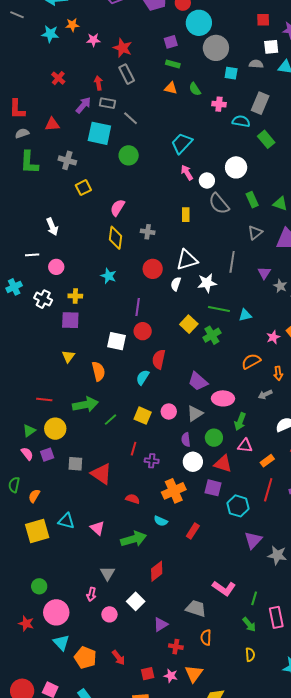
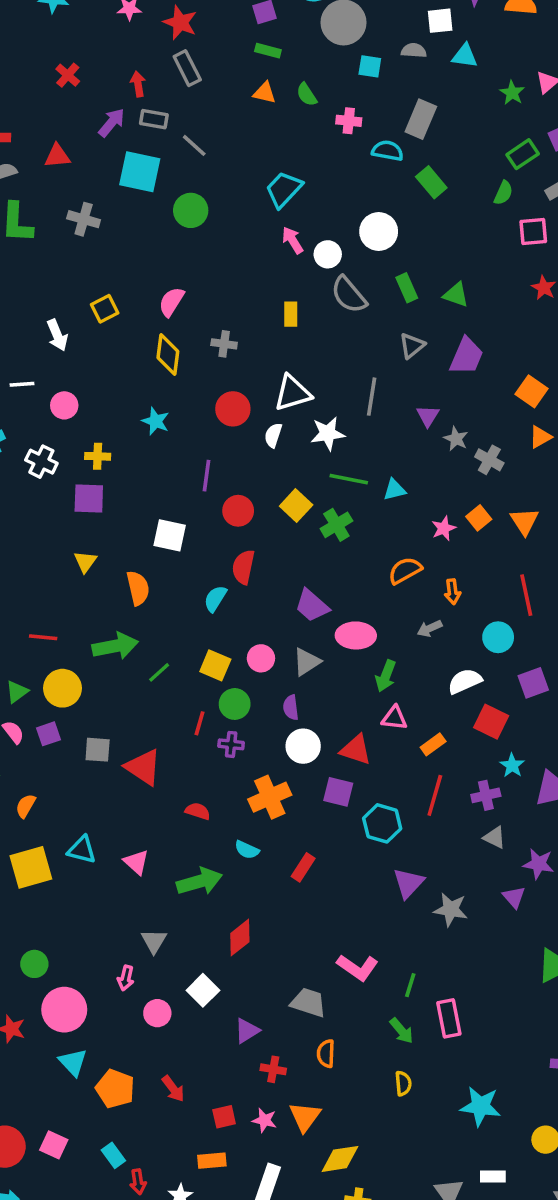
yellow square: (83, 188) -> (105, 309), moved
red circle: (143, 331) -> (238, 511), moved
green circle: (214, 438) -> (235, 704), moved

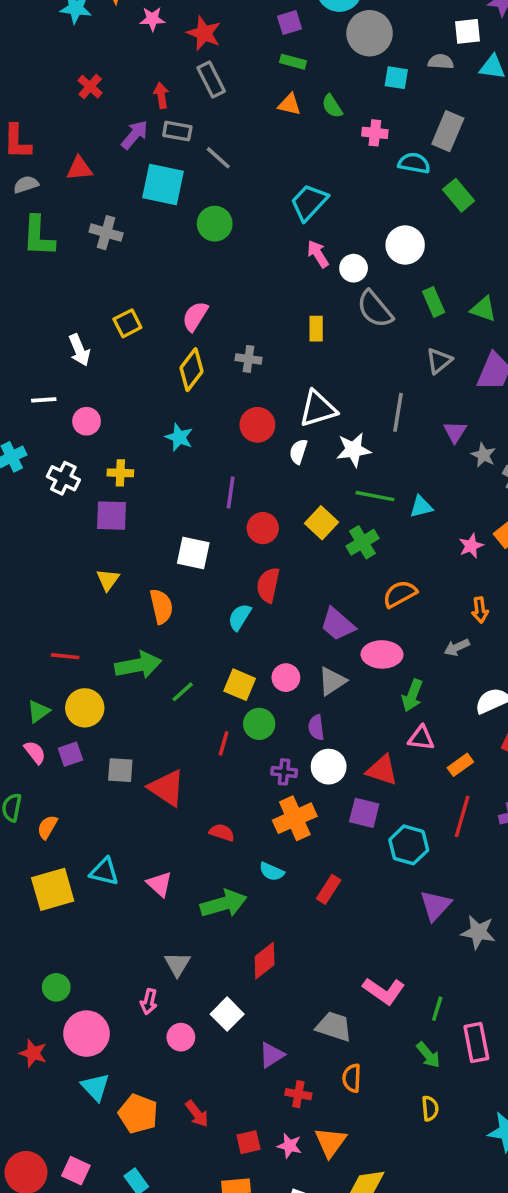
yellow diamond: (168, 354) -> (192, 370), turned 30
orange semicircle: (405, 570) -> (400, 594), moved
purple cross: (231, 744) -> (284, 772), moved

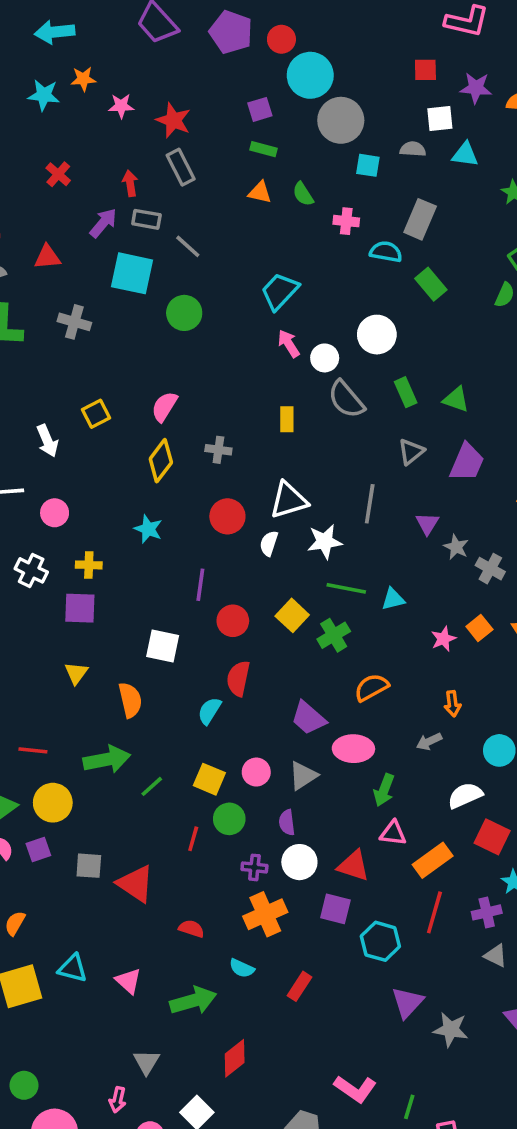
orange rectangle: (460, 765) -> (433, 860), size x1.5

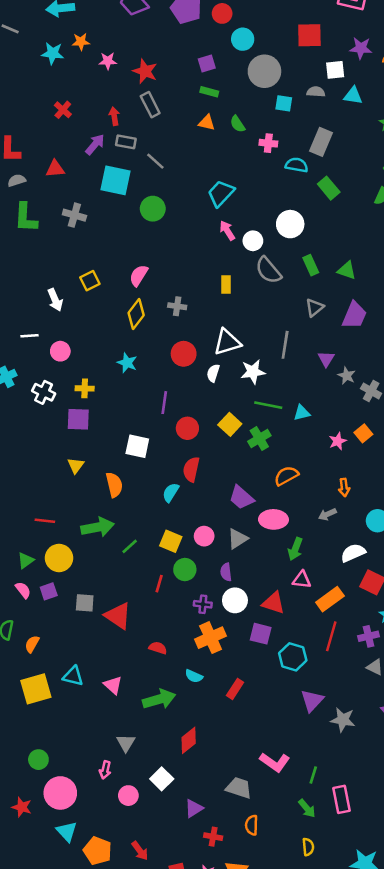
red square: (425, 70) -> (309, 35), moved, size x1.5
cyan circle: (310, 75) -> (243, 39), size x0.7

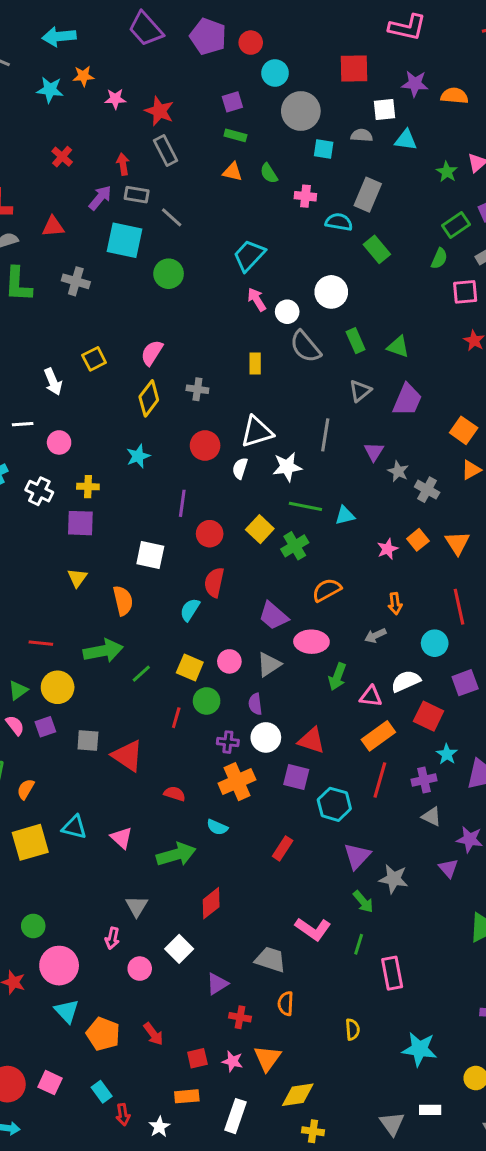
cyan star: (127, 363) -> (138, 456), turned 30
pink triangle: (302, 580) -> (371, 696), moved
red rectangle: (235, 689) -> (283, 848), moved
green arrow: (307, 808) -> (363, 902), moved

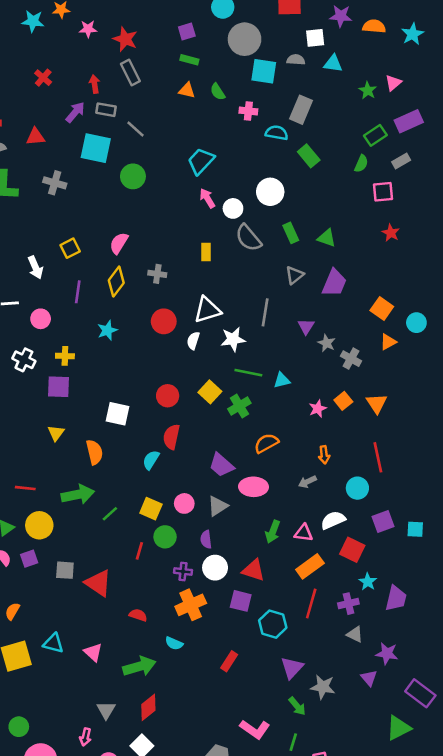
cyan square: (324, 149) -> (264, 71), size x1.5
purple line: (182, 503) -> (78, 292), moved
green arrow: (337, 677) -> (273, 532), moved
red diamond: (211, 903) -> (148, 707), moved

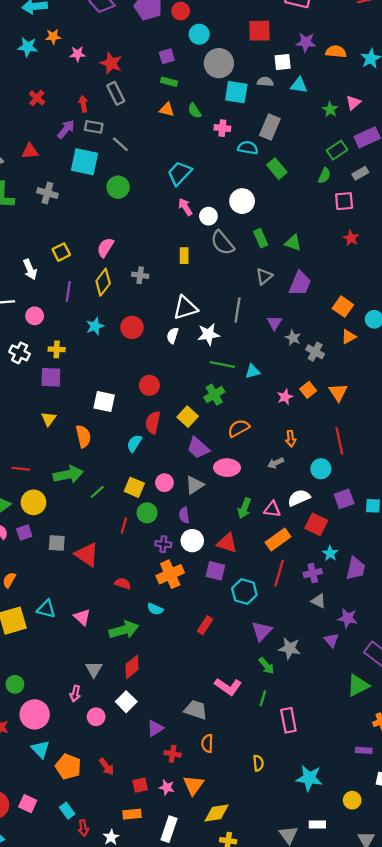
red circle: (164, 321) -> (132, 327), moved
yellow square: (210, 392) -> (188, 417), moved

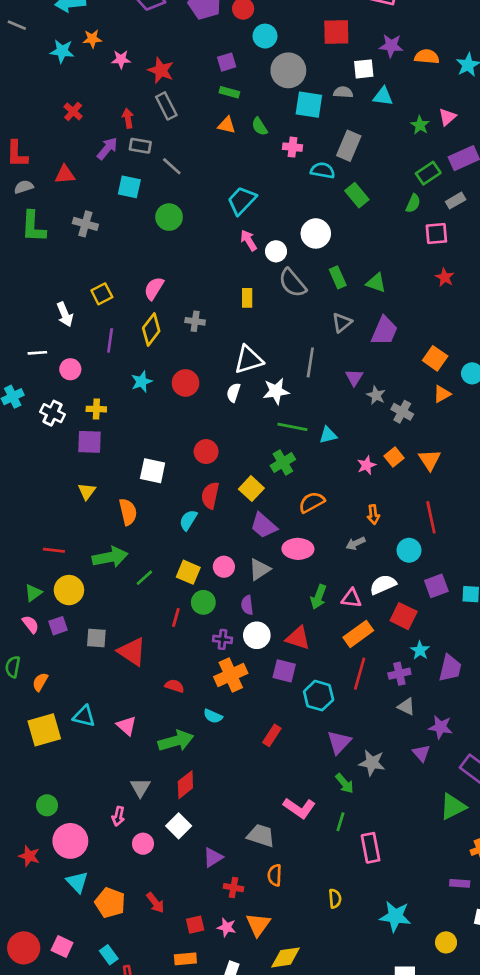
cyan square: (84, 162) -> (129, 187), size x0.7

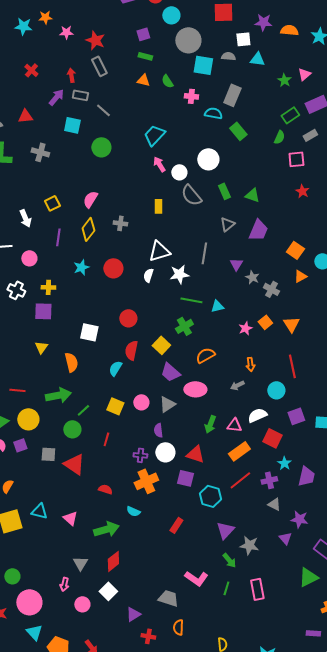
green circle: (203, 602) -> (72, 429), moved
red line: (360, 674) -> (240, 480), turned 35
pink rectangle: (371, 848) -> (257, 589), moved

